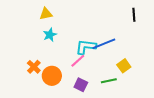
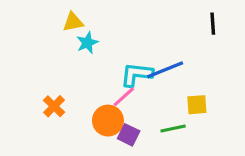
cyan star: (50, 35) -> (87, 43), moved
yellow square: (124, 66) -> (197, 105), turned 32
orange circle: (52, 76) -> (108, 121), moved

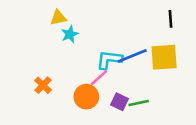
yellow square: (197, 105) -> (164, 57), moved, size x1.6
purple square: (129, 135) -> (119, 102), moved

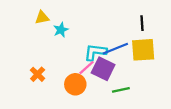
yellow triangle: (58, 18) -> (42, 18), moved
black line: (170, 19) -> (142, 23), moved
purple square: (119, 102) -> (103, 69), moved, size x1.5

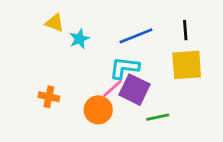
yellow triangle: (42, 18) -> (55, 23), turned 32
blue line: (115, 49) -> (136, 36), moved
orange cross: (38, 74) -> (49, 97), turned -32

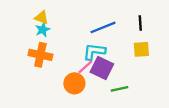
cyan star: (79, 39) -> (43, 30), moved
yellow square: (187, 65) -> (141, 49), size x0.7
orange cross: (49, 97) -> (40, 55), moved, size x1.5

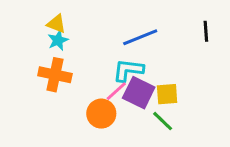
black line: (140, 23) -> (206, 31), moved
yellow square: (141, 49) -> (167, 94), moved
green line: (119, 89) -> (163, 121), turned 56

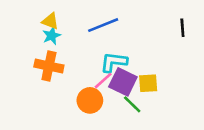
blue line: (140, 37) -> (103, 25), moved
green line: (163, 121) -> (132, 104), moved

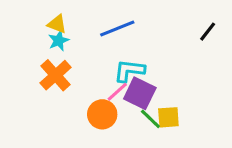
black line: (182, 28) -> (208, 32), turned 42
orange cross: (49, 66) -> (56, 75), turned 36
yellow square: (148, 83) -> (168, 117), moved

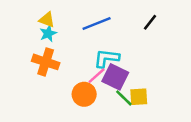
black line: (208, 32) -> (150, 22), moved
orange cross: (56, 75) -> (46, 62), turned -30

